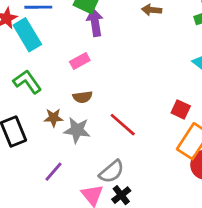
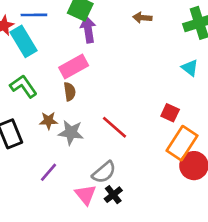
pink rectangle: (80, 61) -> (74, 66), size x1.5
brown semicircle: (83, 97) -> (70, 92), moved, turned -90

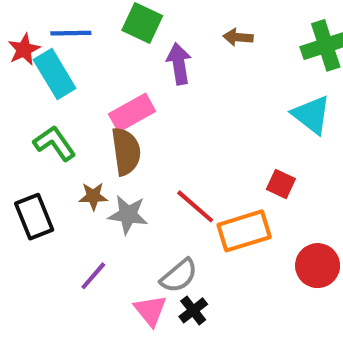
purple arrow: (88, 29) -> (179, 64), moved
cyan triangle: (190, 68) -> (311, 115), size x1.5
brown semicircle: (70, 92) -> (126, 151), size x1.6
orange rectangle: (182, 143) -> (244, 231), moved, turned 40

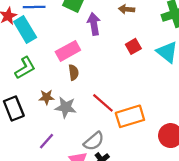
green L-shape: (55, 143) -> (25, 68), turned 95
brown semicircle: (126, 151) -> (74, 72), moved, size x0.6
red square: (281, 184) -> (133, 46), moved, turned 35

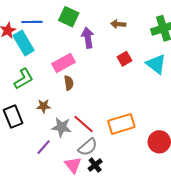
red line: (103, 103) -> (84, 124), moved
gray star: (66, 107) -> (61, 127), moved

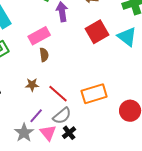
red square: (125, 59) -> (97, 32), size x1.6
brown star: (44, 106) -> (32, 85), moved
gray star: (61, 127) -> (24, 133), moved, turned 30
purple line: (44, 147) -> (36, 116), moved

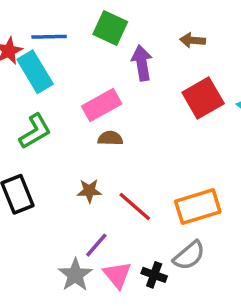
brown semicircle: (44, 55) -> (110, 138), turned -80
gray semicircle: (62, 116) -> (189, 256), moved
black cross: (69, 133) -> (154, 275), turned -32

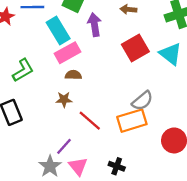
cyan rectangle: (35, 72) -> (58, 30), moved
brown star: (89, 191) -> (64, 100), moved
gray semicircle: (189, 256) -> (142, 101), moved
black cross: (154, 275) -> (117, 166), moved

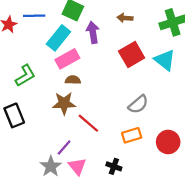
cyan rectangle: (58, 30) -> (58, 38), turned 70
brown star: (64, 100) -> (64, 103), size x1.5
orange rectangle: (132, 121) -> (132, 135), moved, size x0.7

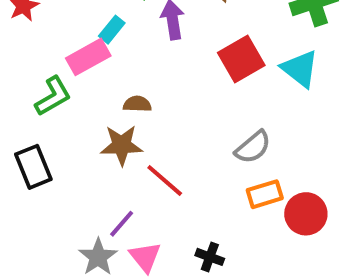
cyan rectangle: (58, 38) -> (112, 30), size x0.6
pink rectangle: (67, 59) -> (88, 57), moved
orange rectangle: (132, 135) -> (265, 194), moved

